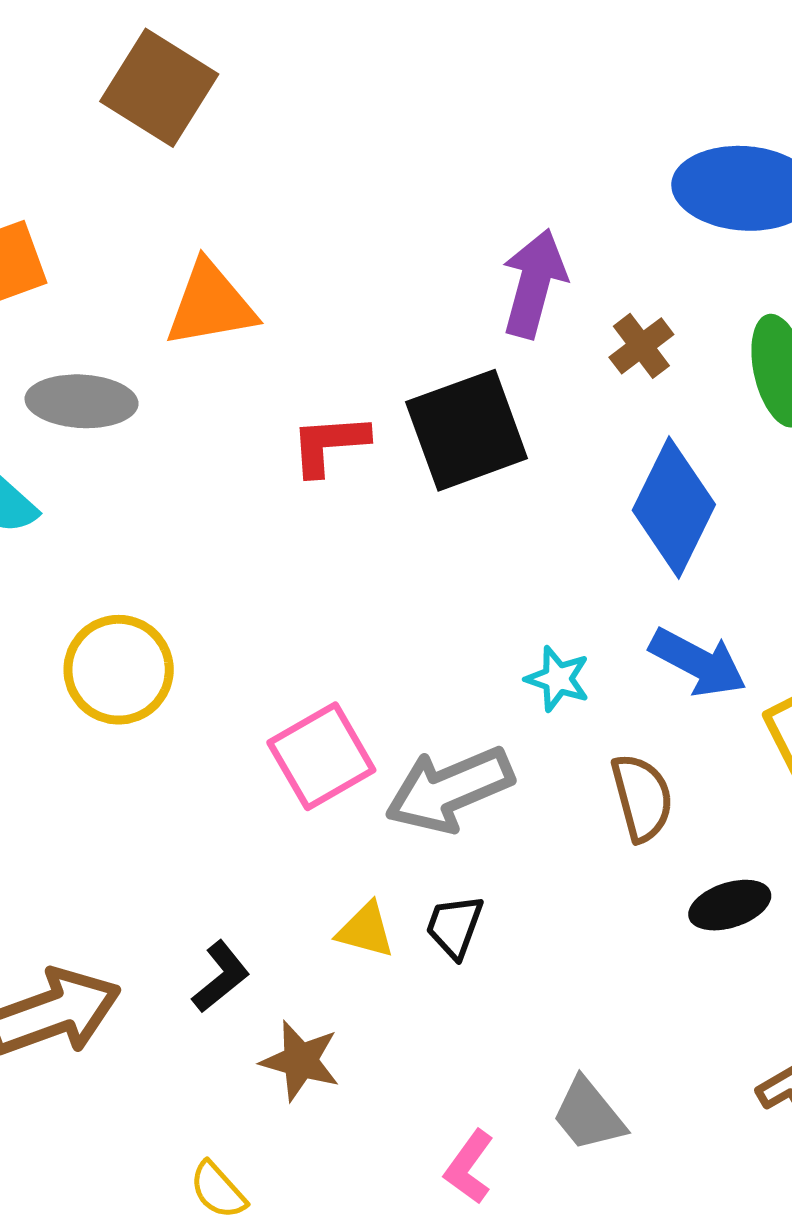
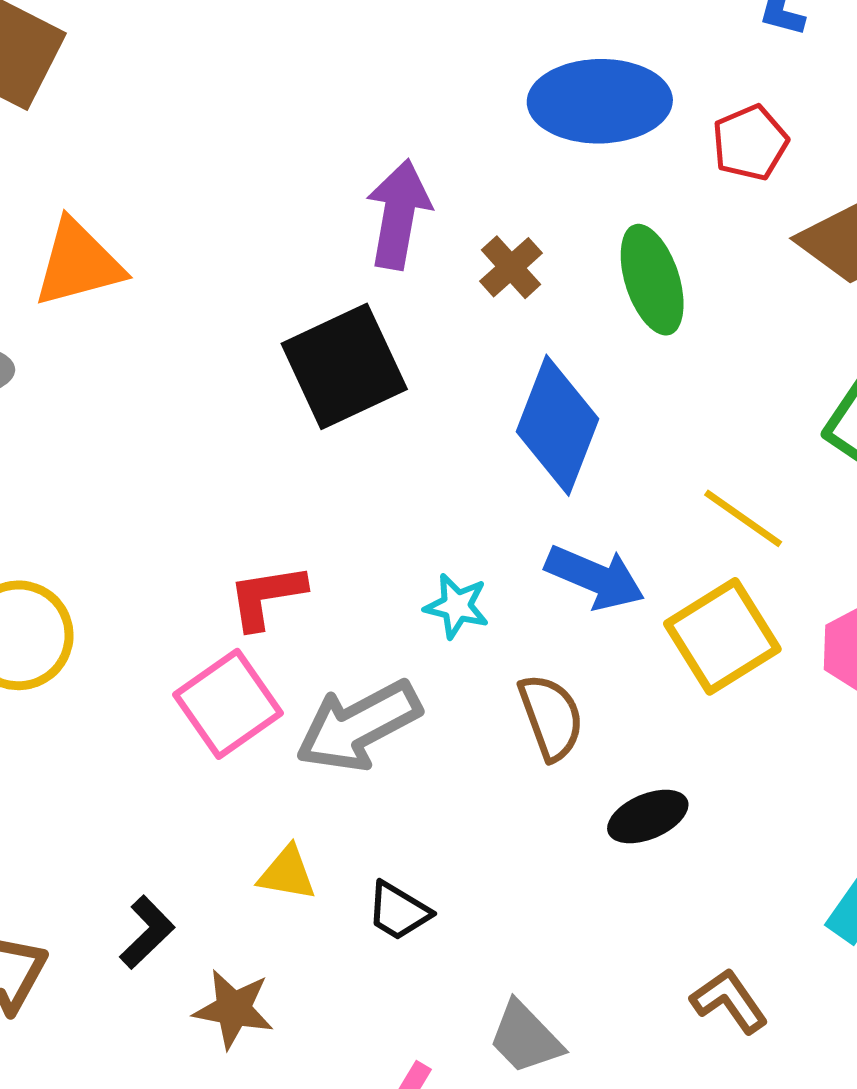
red L-shape: (329, 444) -> (266, 596), moved
black trapezoid: (455, 926) -> (399, 911), moved, turned -74

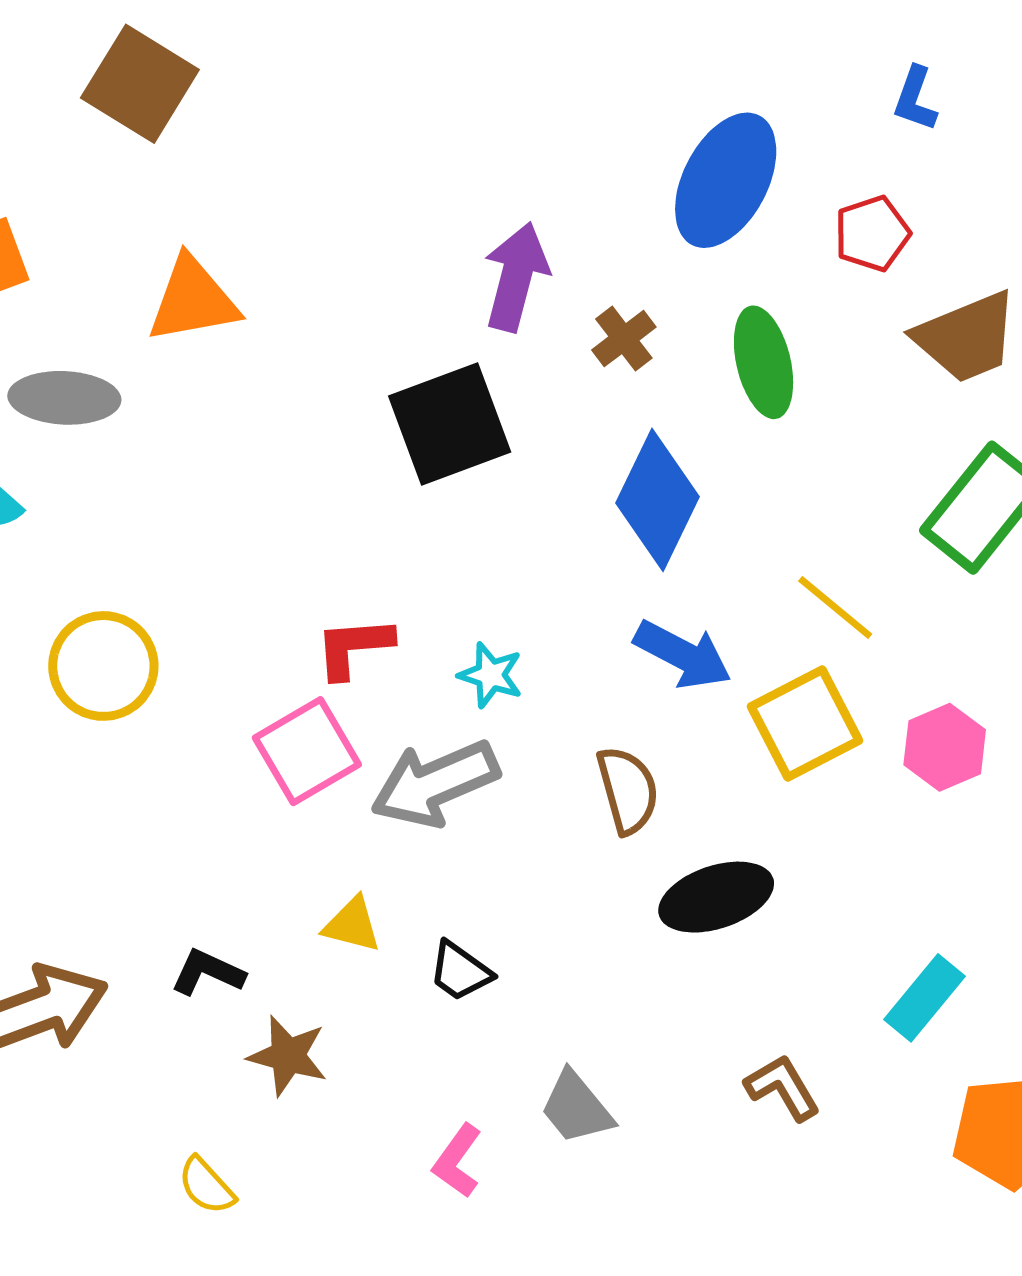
blue ellipse: (600, 101) -> (726, 180), turned -66
cyan star: (457, 606) -> (491, 675), moved
black ellipse: (648, 816) -> (716, 897), size x1.4
black L-shape: (147, 932) -> (208, 972), turned -116

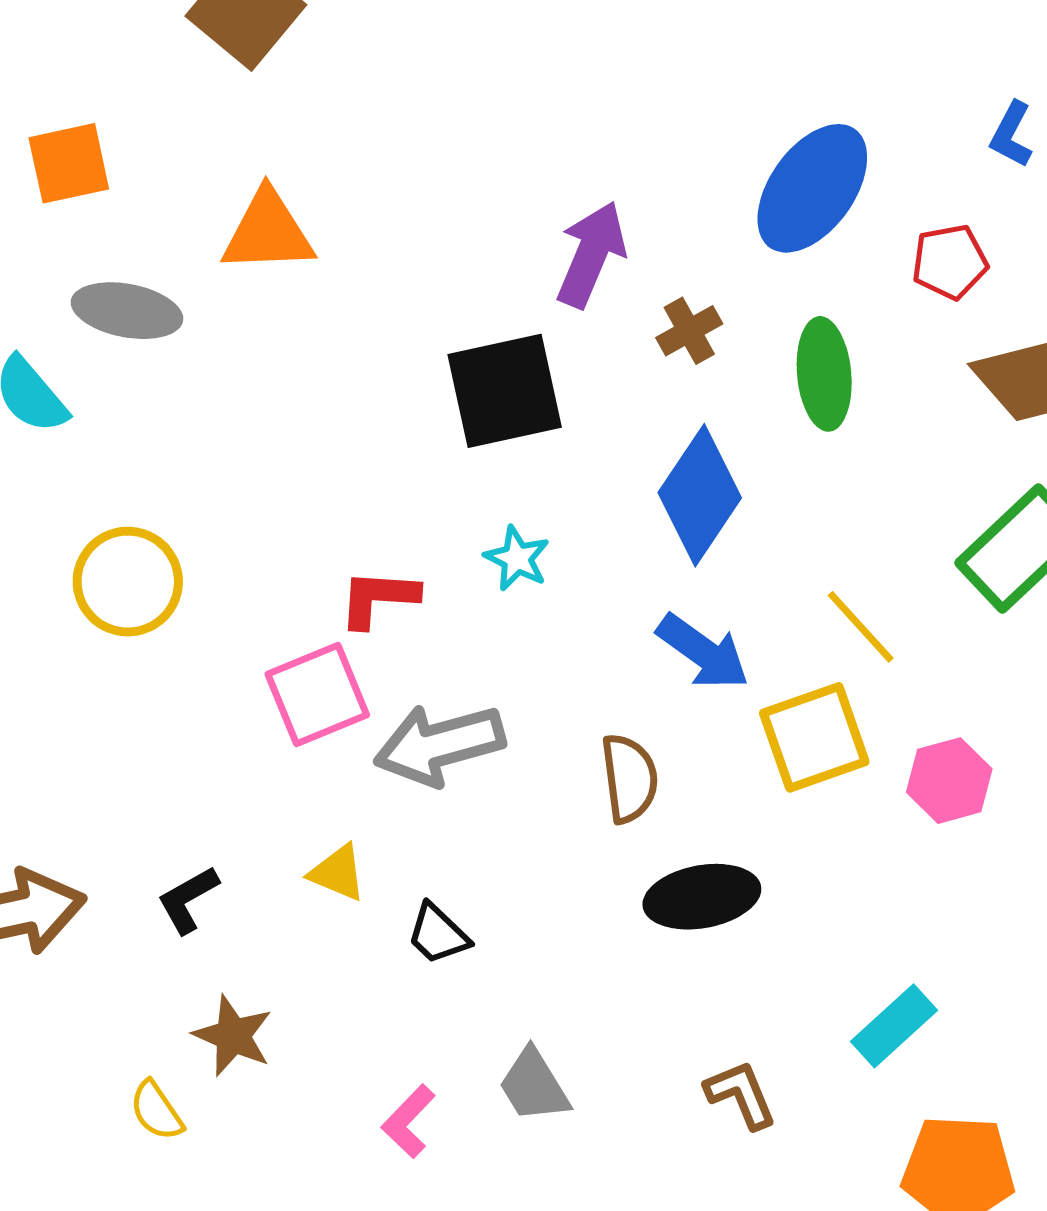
cyan star: (491, 675) -> (517, 558), moved
black L-shape: (208, 972) -> (188, 900), turned -62
brown star: (288, 1056) -> (233, 1036), moved

